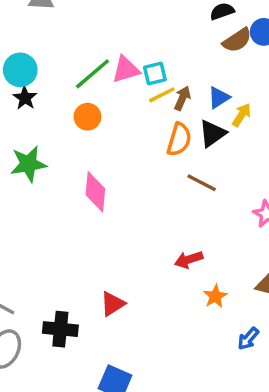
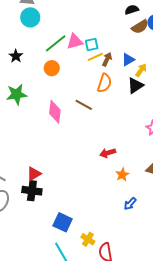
cyan circle: (20, 70) -> (30, 17), moved
black triangle: (212, 133) -> (135, 86), moved
brown line: (202, 183) -> (84, 105), moved
red triangle: (113, 304) -> (34, 174), moved
blue arrow: (248, 339) -> (130, 204), moved

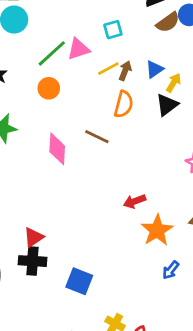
cyan square: (92, 44) -> (113, 30), moved
orange star: (122, 175) -> (157, 230), size x1.6
blue square: (63, 222) -> (79, 281), moved

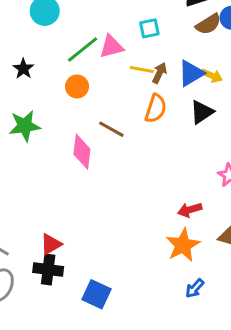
yellow line: (108, 69) -> (142, 70), turned 35
blue triangle: (155, 69) -> (191, 73), size x1.4
yellow arrow: (174, 83) -> (212, 76), moved, turned 78
brown line: (97, 137) -> (111, 129), moved
red arrow: (135, 201) -> (190, 210), moved

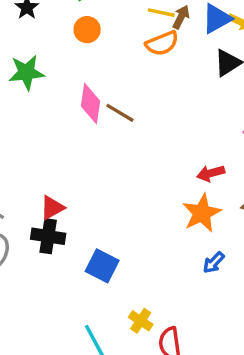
orange semicircle: (156, 109) -> (162, 43), moved, turned 48
brown line: (111, 129) -> (120, 113), moved

